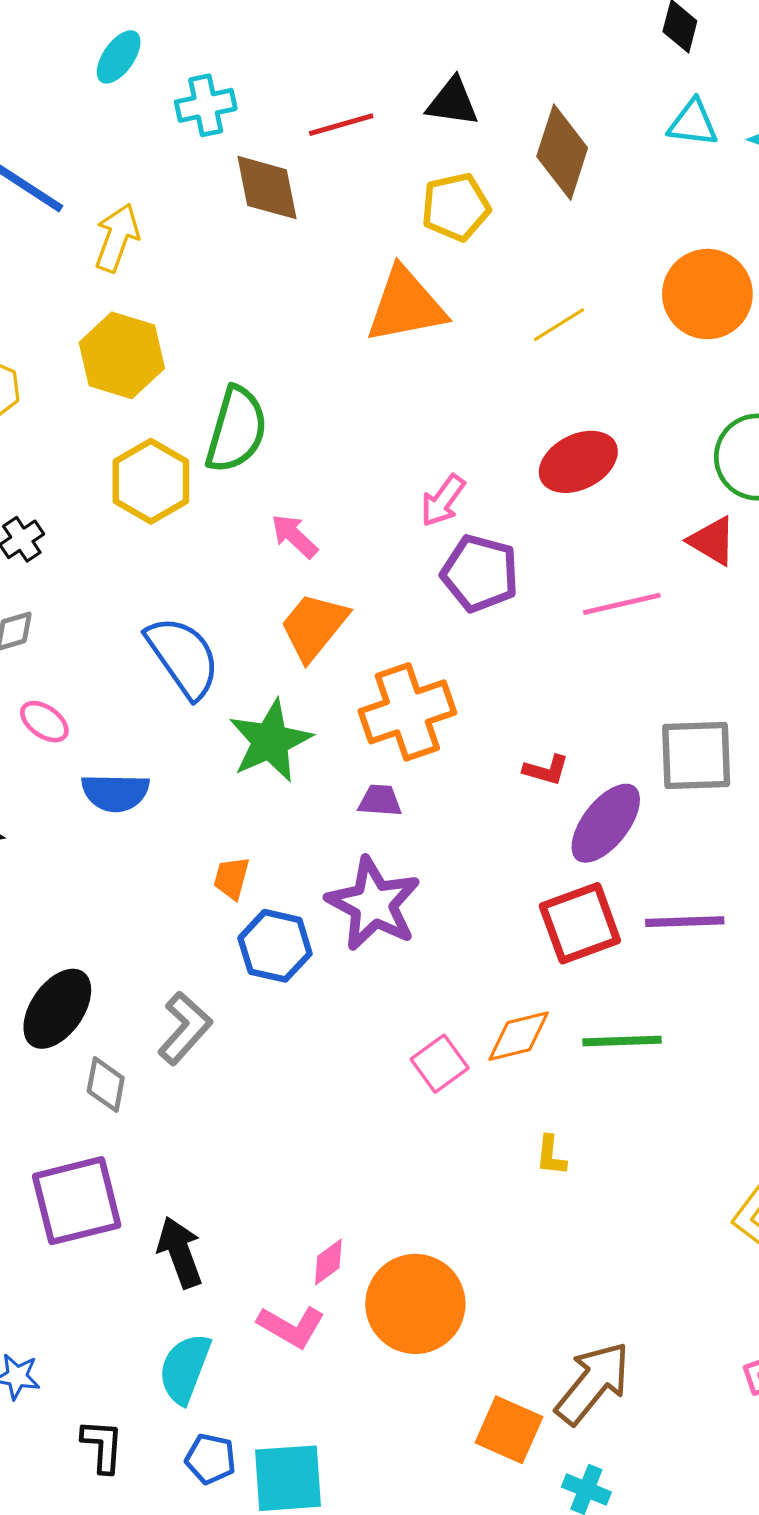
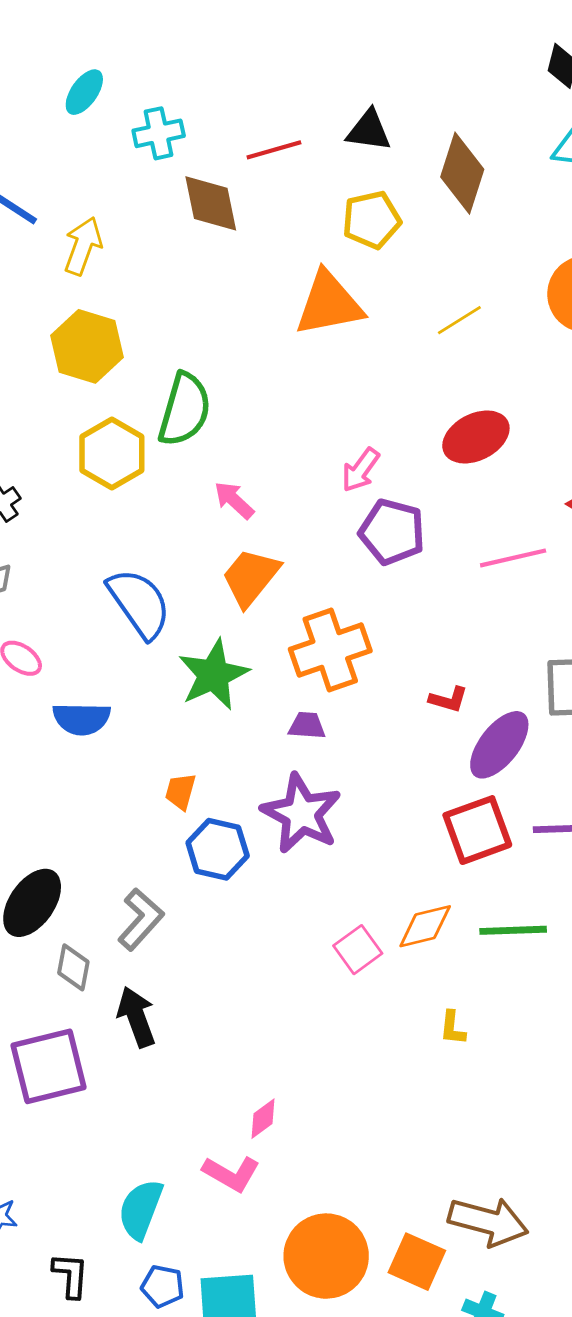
black arrow: (180, 1252) -> (137, 1017), moved
orange circle: (415, 1304) -> (326, 1256), moved
brown arrow: (593, 1383) -> (488, 1222), turned 66

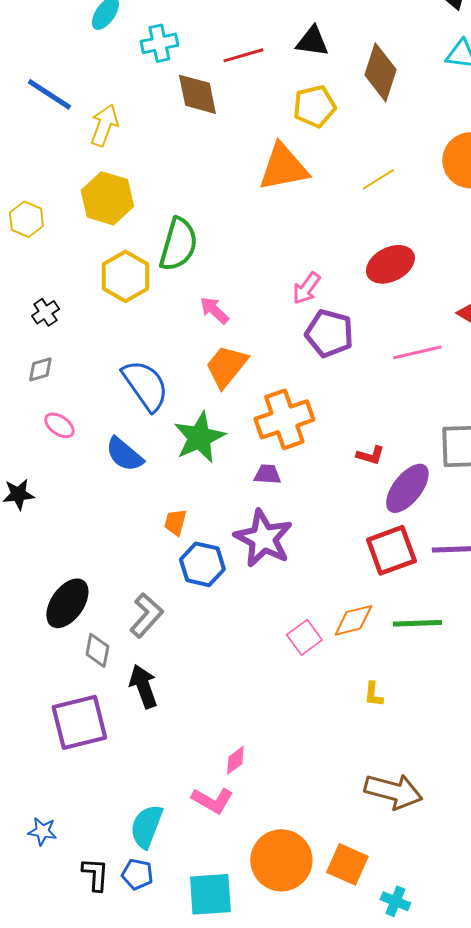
blue semicircle: (82, 719) -> (124, 454), moved, turned 39
brown arrow: (488, 1222) -> (393, 791), moved
blue pentagon: (163, 1286) -> (137, 874), moved

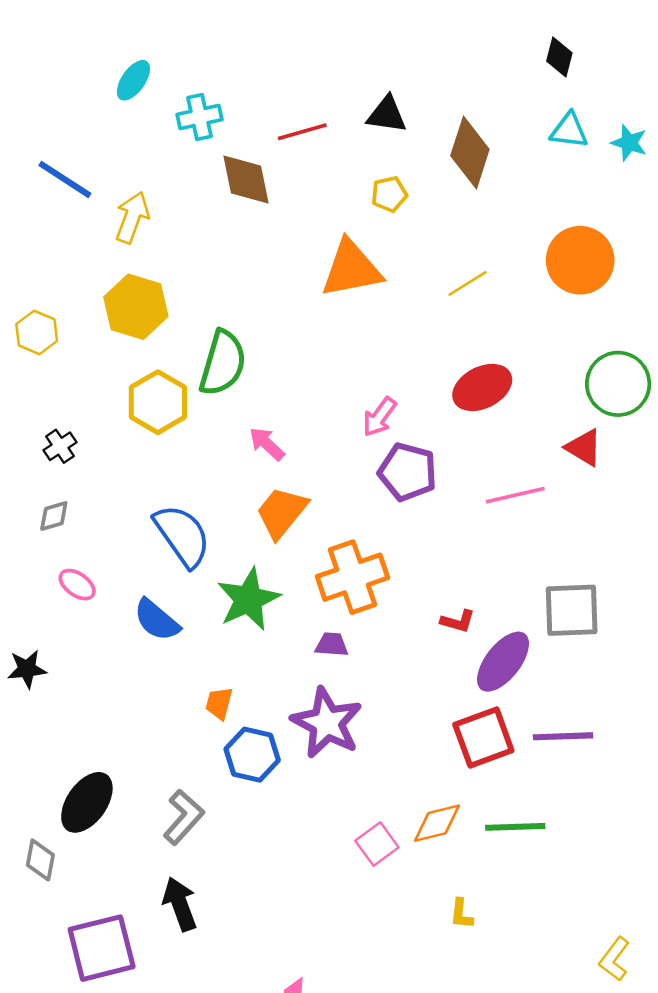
yellow pentagon: (314, 106) -> (389, 194), size x0.7
gray diamond: (97, 650) -> (40, 860), moved

